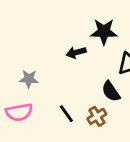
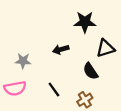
black arrow: (76, 52) -> (61, 49), moved
brown cross: (97, 116) -> (85, 100), moved

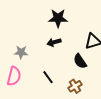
black star: (85, 22) -> (58, 18), moved
pink semicircle: (15, 88) -> (14, 76), turned -66

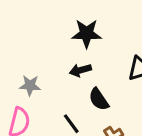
black semicircle: (80, 61) -> (99, 99), moved

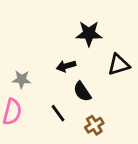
black star: (87, 34) -> (89, 34), moved

